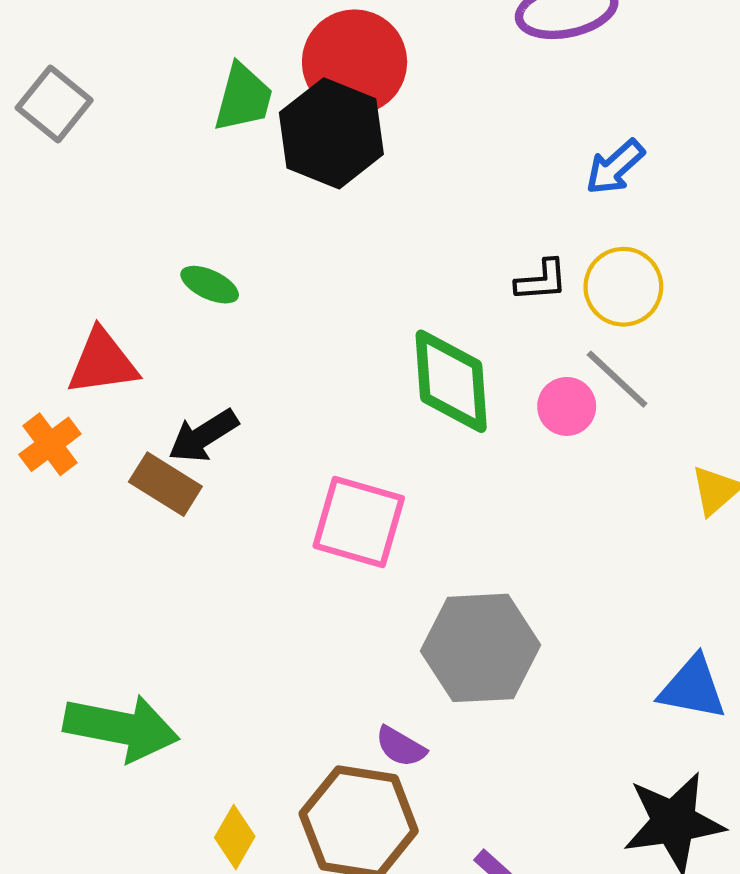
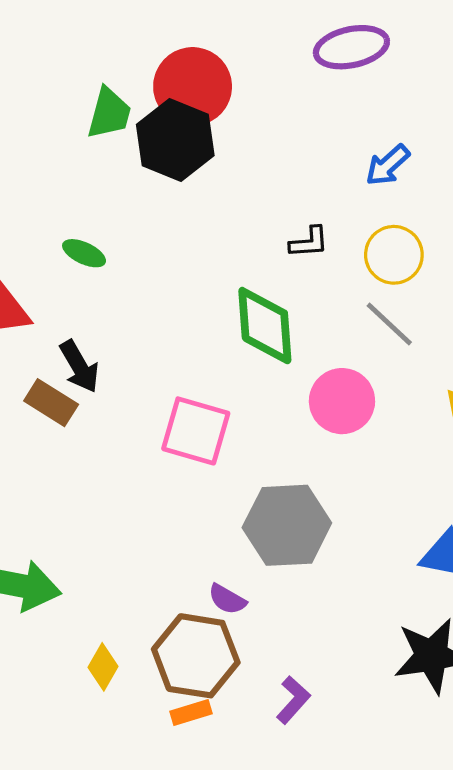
black L-shape: (541, 280) -> (309, 242), moved
pink circle: (567, 406) -> (342, 401), moved, size x1.5
black arrow: (203, 436) -> (79, 366), turned -88

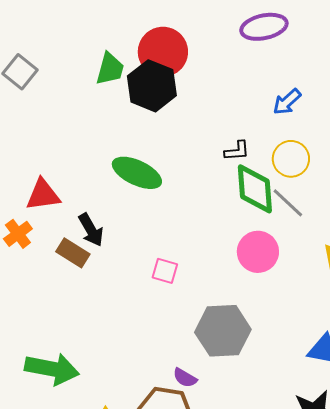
green ellipse: (84, 253) -> (137, 173), moved, size x1.8
green diamond: (265, 326) -> (255, 189), moved
pink square: (196, 431) -> (165, 271), size x0.6

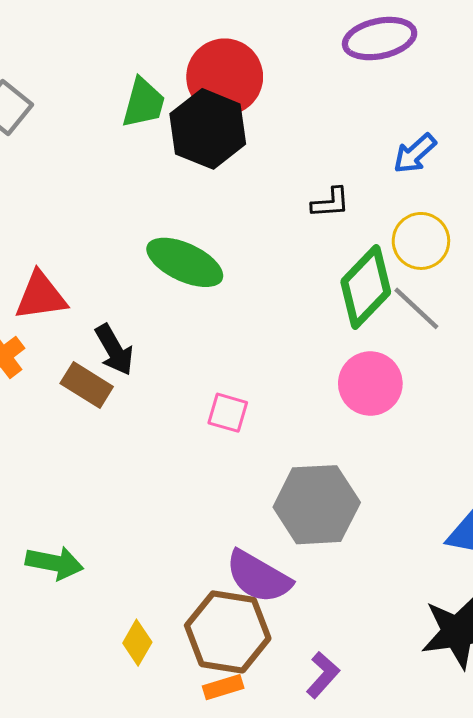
black L-shape: (237, 151) -> (330, 203), moved
green diamond: (255, 189) -> (366, 287), turned 48
green arrow: (52, 369) -> (54, 563), size x0.7
purple semicircle: (185, 378) -> (258, 577), size x1.8

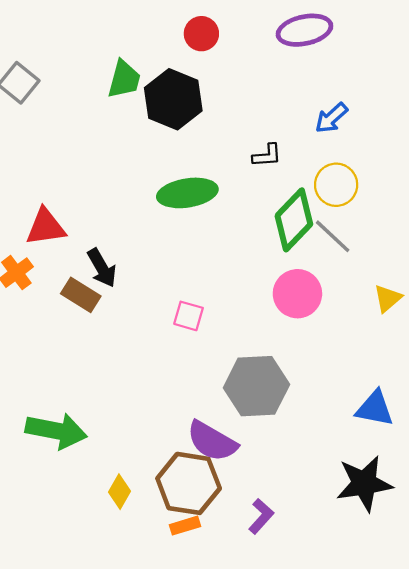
red circle: (225, 77) -> (201, 34), moved, size x0.6
green ellipse: (185, 262) -> (187, 193), moved, turned -34
green arrow: (54, 563) -> (56, 431), size x1.4

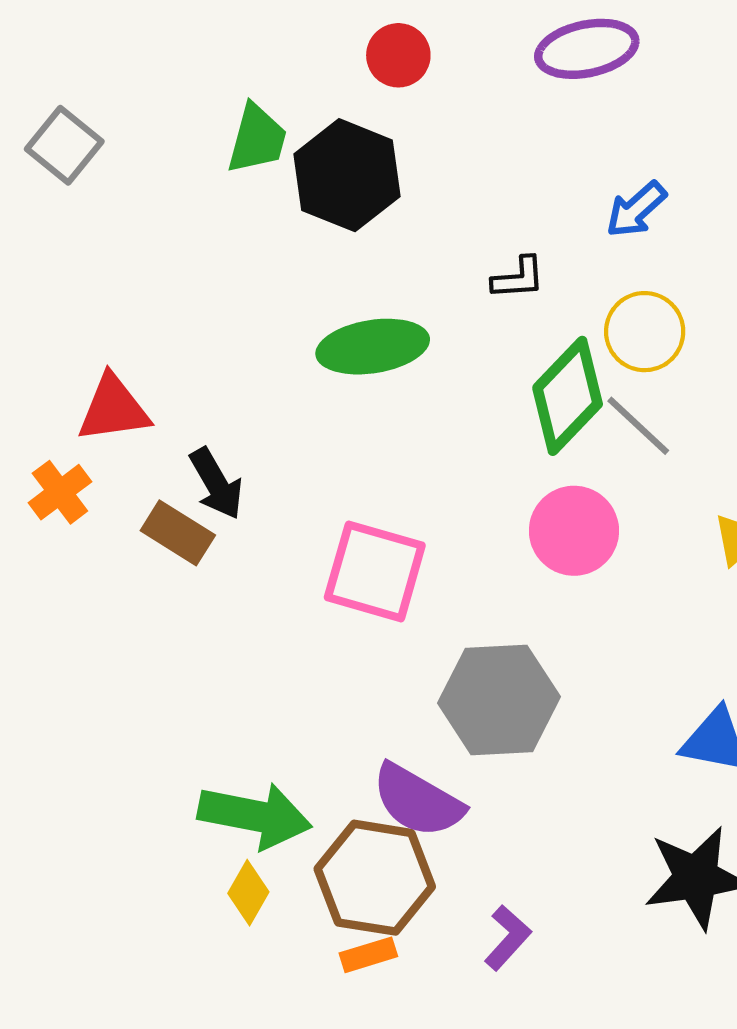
pink square: (189, 316) -> (375, 571), size x1.8
green arrow: (56, 431) -> (255, 816), moved

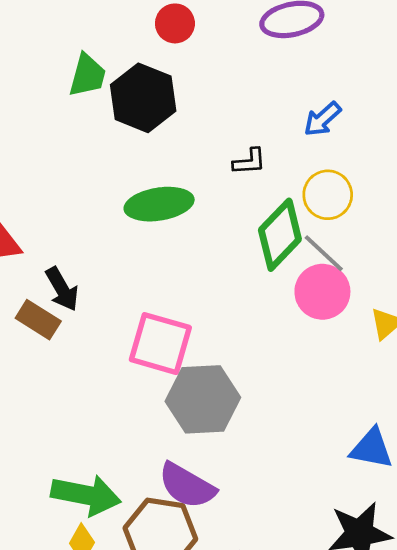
pink circle: (574, 531) -> (322, 292), moved
gray hexagon: (499, 700) -> (203, 399), moved

